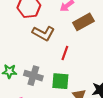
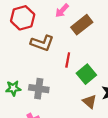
green square: (60, 81) -> (86, 74), moved, turned -36

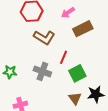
gray cross: (39, 89) -> (42, 71), moved

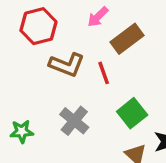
red line: (64, 57) -> (104, 73), moved, turned -32
gray cross: (42, 71) -> (74, 121), turned 30

